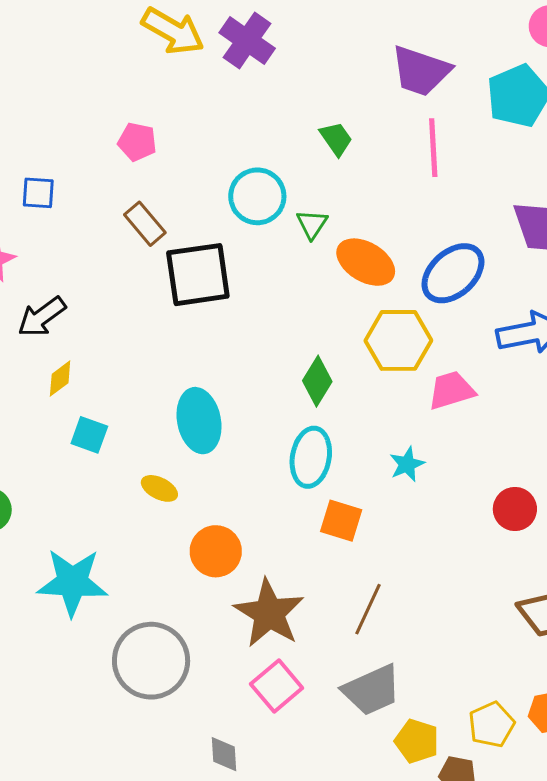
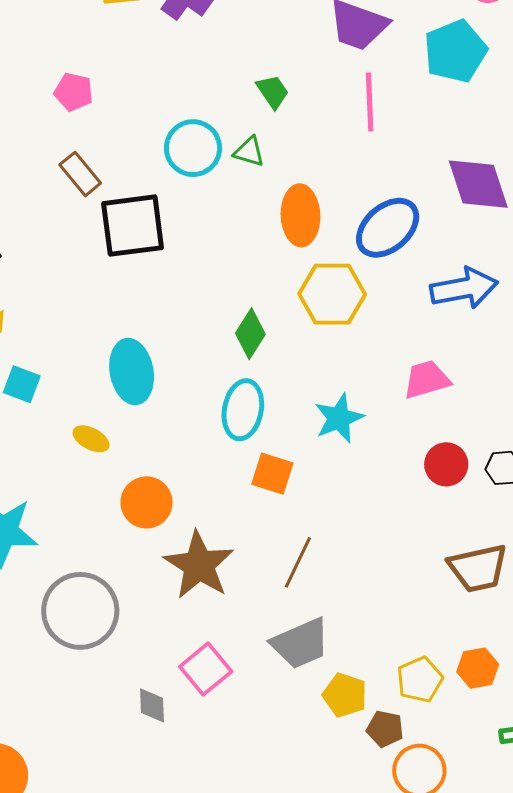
green triangle: (312, 224) -> (249, 152), moved, turned -48
orange ellipse: (366, 262) -> (301, 215), turned 56
pink trapezoid: (451, 390) -> (427, 379), moved
cyan star: (407, 464) -> (339, 418), size x1.4
pink square: (277, 686) -> (206, 669), moved

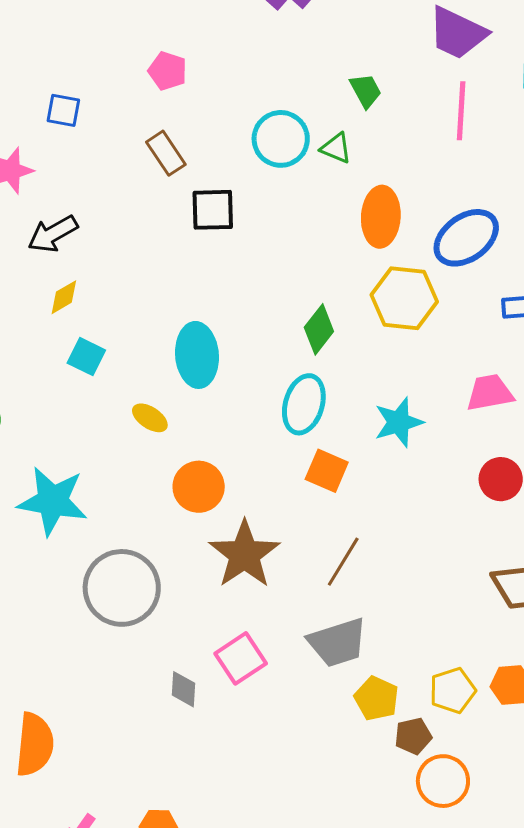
black square: (133, 226) -> (213, 210), size x0.7
brown pentagon: (385, 729) -> (413, 736), turned -30

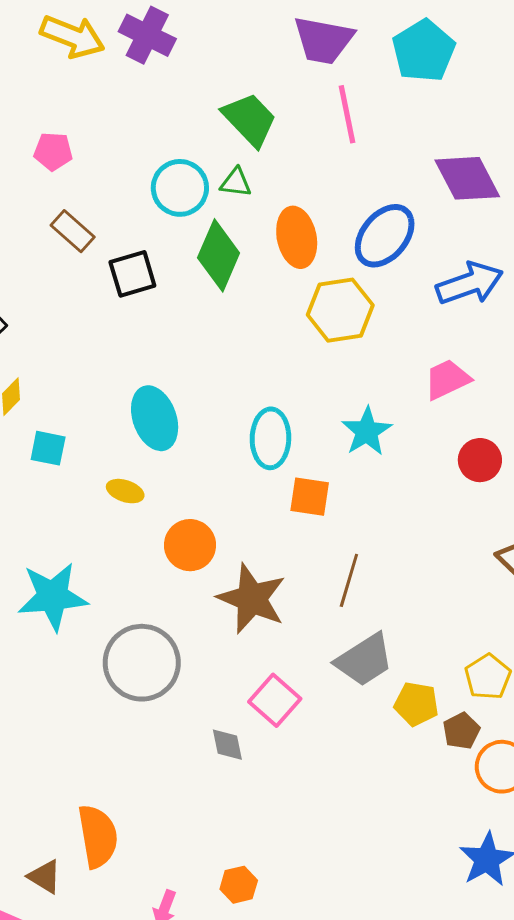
green trapezoid: (366, 91) -> (250, 119), size x1.6
green diamond: (319, 329) -> (219, 255), moved, size x1.4

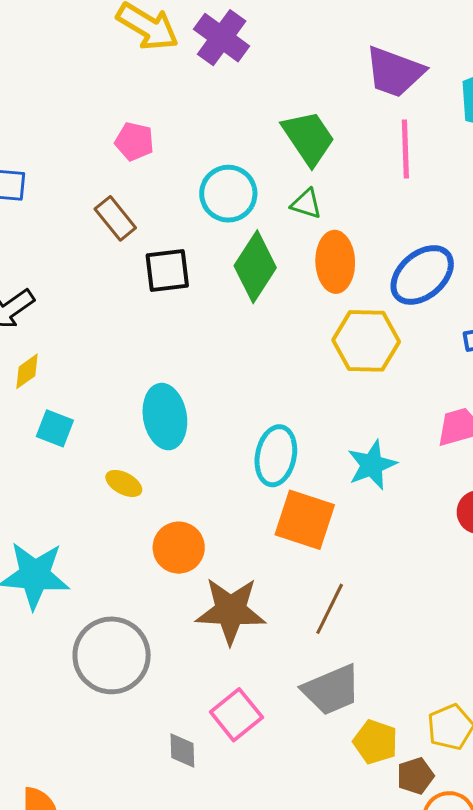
pink pentagon: (53, 151) -> (134, 141), moved
green triangle: (236, 183) -> (306, 204), moved
orange square: (310, 497) -> (305, 520), size x1.4
brown star: (252, 599) -> (231, 611), turned -30

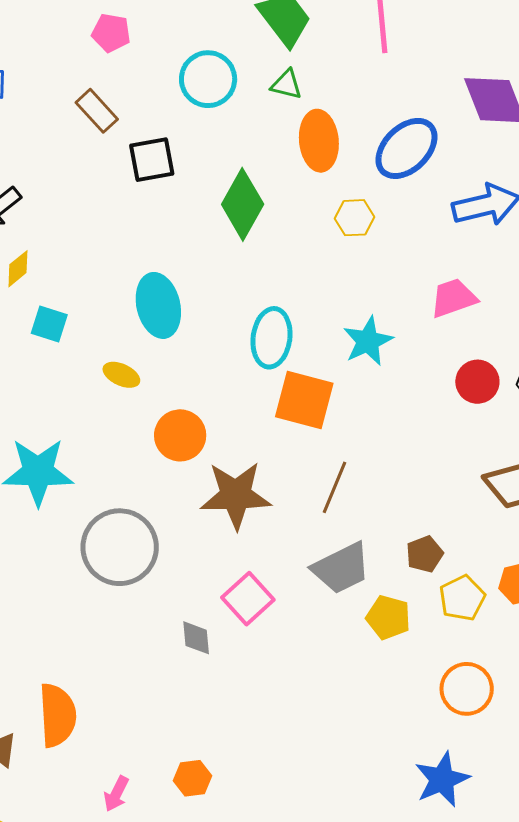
green diamond: (255, 267) -> (243, 204), moved
yellow hexagon: (366, 341) -> (355, 218), size x0.6
brown pentagon: (415, 776) -> (425, 554), moved

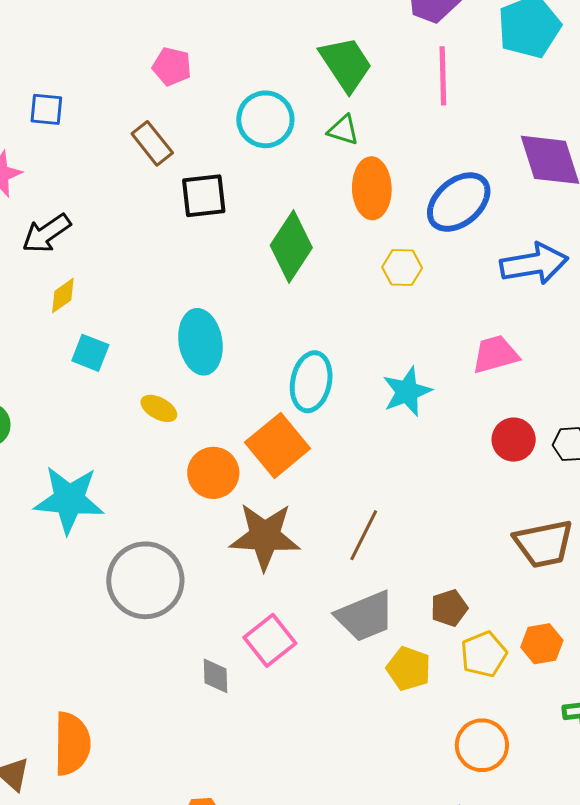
orange square: (304, 400) -> (278, 445), moved, turned 32

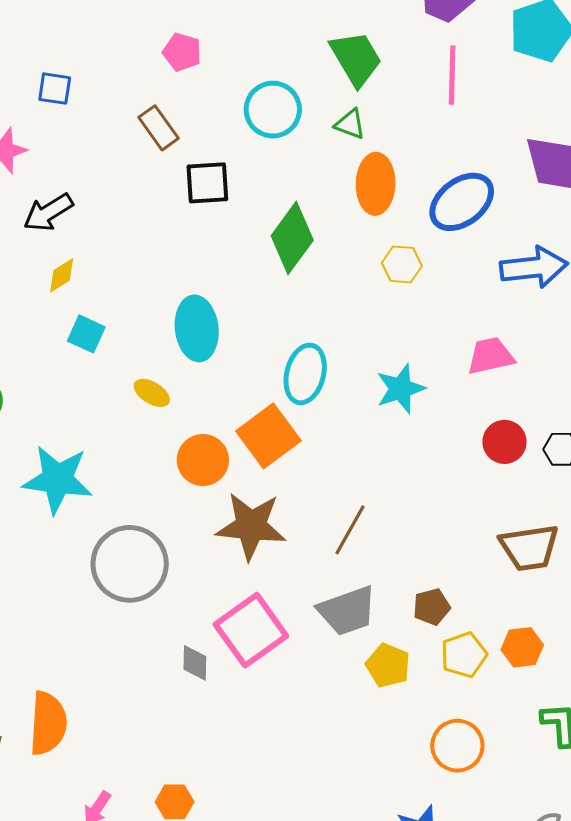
pink square: (270, 640) -> (251, 630), size x1.4

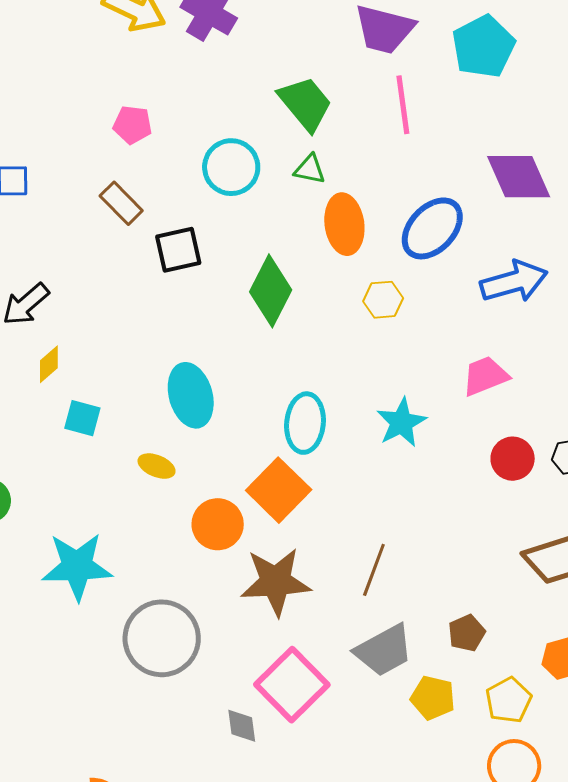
yellow pentagon: (464, 655) -> (509, 700), moved

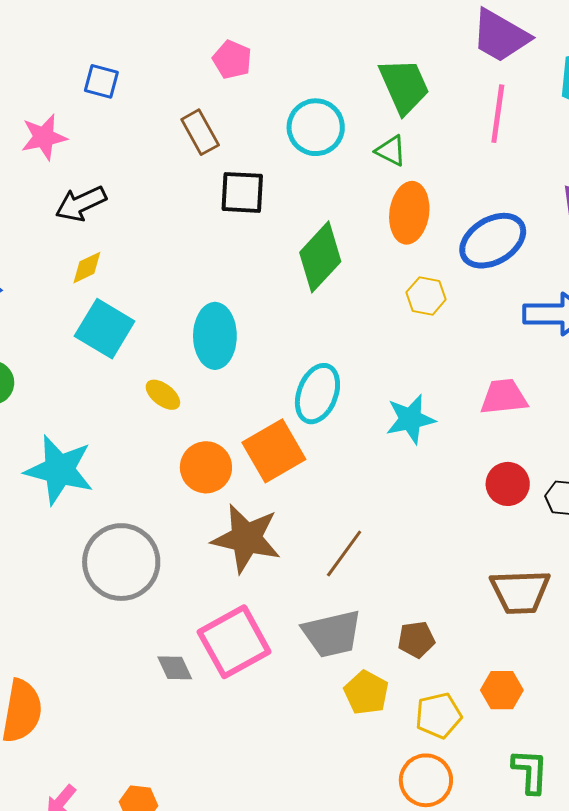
cyan square: (82, 418) -> (105, 329), size x1.5
gray diamond: (242, 726) -> (175, 668), turned -33

